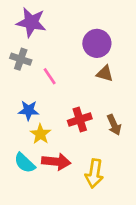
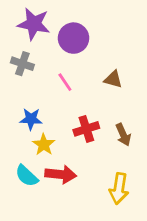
purple circle: (97, 43) -> (74, 38), moved
pink line: (50, 76) -> (65, 82), moved
yellow arrow: (94, 173) -> (119, 189), moved

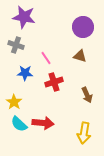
purple circle: (74, 38) -> (83, 27), moved
blue star: (31, 119) -> (25, 73), moved
red cross: (86, 129) -> (54, 82), moved
yellow star: (44, 145) -> (14, 102), moved

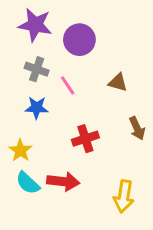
purple circle: (83, 27) -> (79, 40), moved
gray cross: (16, 45) -> (37, 69), moved
red cross: (54, 82) -> (85, 139), moved
brown arrow: (87, 95) -> (137, 128), moved

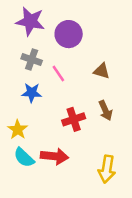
brown arrow: (137, 128) -> (105, 110), moved

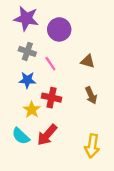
red cross: (74, 119) -> (52, 98), moved, turned 30
yellow star: (18, 130) -> (32, 110), moved
red arrow: (55, 156) -> (47, 135), turned 125

